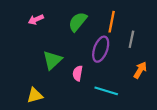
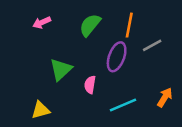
gray line: (131, 39) -> (152, 45), turned 49
orange arrow: (140, 70) -> (165, 97), moved
cyan line: (106, 91) -> (123, 105), turned -40

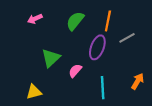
pink semicircle: (90, 85) -> (75, 71), turned 32
cyan line: (123, 105) -> (103, 88), turned -70

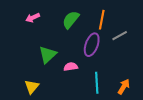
pink semicircle: (75, 71) -> (71, 67), turned 40
orange arrow: (138, 81) -> (124, 87), moved
yellow triangle: (34, 92) -> (32, 87), turned -35

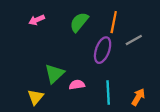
green triangle: (48, 55) -> (55, 74), moved
pink semicircle: (71, 67) -> (77, 85), moved

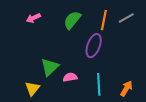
gray line: (134, 40) -> (126, 18), moved

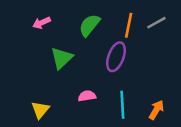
green triangle: (50, 67) -> (62, 58), moved

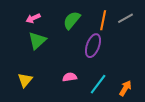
green triangle: (62, 58) -> (37, 41), moved
cyan line: (122, 105) -> (98, 84), turned 40
yellow triangle: (40, 110) -> (25, 80), moved

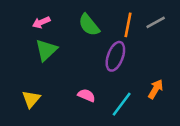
green semicircle: (72, 20) -> (89, 25), turned -78
pink semicircle: (70, 77) -> (86, 95), turned 32
orange arrow: (125, 88) -> (156, 89), moved

